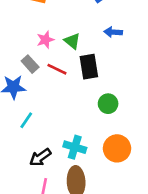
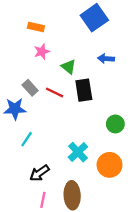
pink star: (45, 40) -> (42, 52), moved
green circle: (108, 104) -> (115, 124), moved
cyan cross: (75, 147) -> (78, 152), moved, turned 30

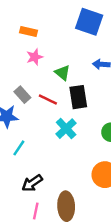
blue square: (94, 18) -> (89, 22), turned -36
cyan cross: (78, 152) -> (66, 129), moved

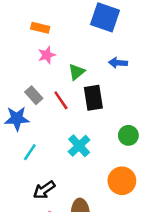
green triangle: (62, 73) -> (77, 72), turned 42
red line: (48, 99) -> (61, 100), turned 30
cyan cross: (66, 129) -> (79, 146), moved

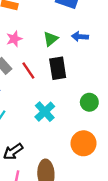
pink star: (47, 55) -> (14, 39), moved
green triangle: (77, 72) -> (51, 39), moved

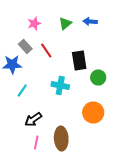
black rectangle: (58, 68) -> (79, 60), moved
cyan cross: (45, 112) -> (60, 86), turned -36

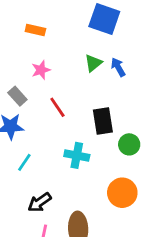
blue arrow: (90, 22) -> (118, 67), turned 56
green triangle: (65, 24) -> (93, 63), moved
gray rectangle: (25, 46) -> (17, 96), moved

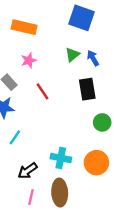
orange rectangle: (35, 30) -> (24, 27), size x1.5
black rectangle: (103, 121) -> (87, 89), moved
cyan cross: (77, 155) -> (61, 158), moved

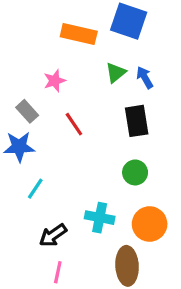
orange rectangle: (24, 27) -> (79, 34), moved
green circle: (102, 122) -> (135, 172), moved
brown ellipse: (60, 193) -> (127, 266), moved

